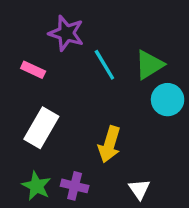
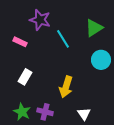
green triangle: (149, 65) -> (94, 28), moved
white rectangle: (41, 128) -> (25, 77), size x0.7

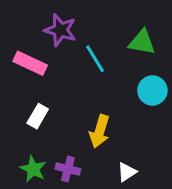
green triangle: (94, 28) -> (142, 42), turned 42
pink rectangle: (20, 42) -> (30, 63), size x1.5
white triangle: (84, 114) -> (127, 172), turned 32

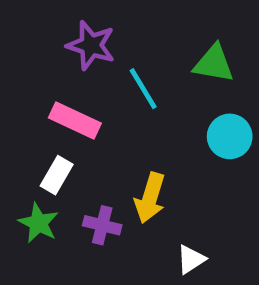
pink rectangle: (30, 63) -> (75, 121), moved
green star: (33, 169) -> (38, 223), moved
purple cross: (68, 169) -> (102, 225), moved

